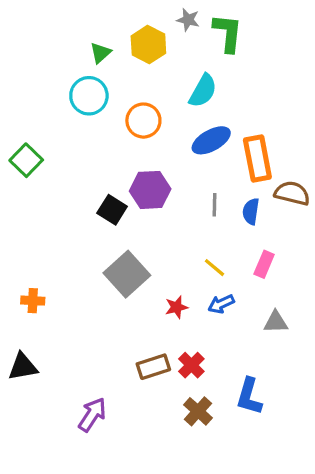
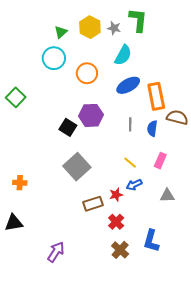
gray star: (188, 20) -> (114, 28), moved
red star: (177, 307) -> (116, 195), moved
brown rectangle: (153, 367) -> (93, 204), moved

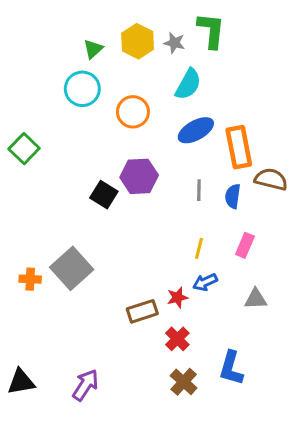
yellow line: (130, 163) -> (199, 248), turned 64
gray square: (77, 167) -> (72, 268), moved
black triangle: (14, 223) -> (21, 382), moved

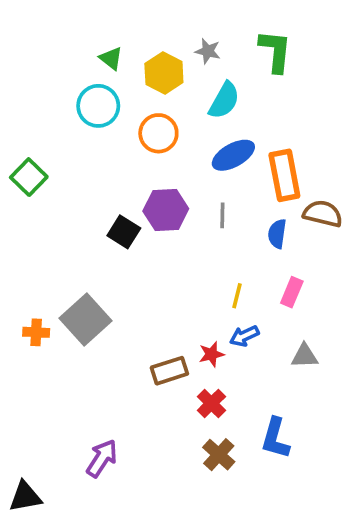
green L-shape: (211, 31) -> (275, 51), moved
yellow hexagon: (138, 41) -> (164, 73), moved
green triangle: (93, 49) -> (111, 58), turned -40
gray line: (199, 190) -> (222, 215), moved
black triangle: (21, 382) -> (25, 497), moved

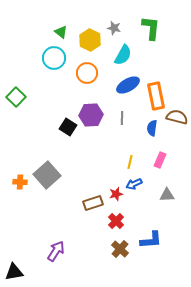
blue L-shape: (275, 438) -> (151, 240), turned -110

